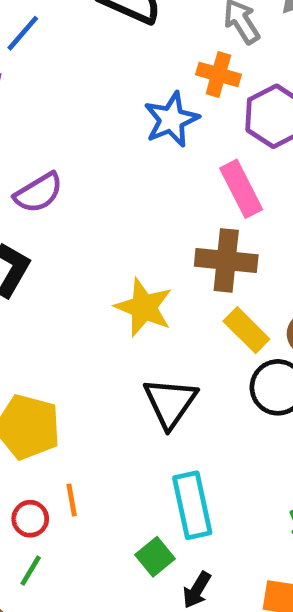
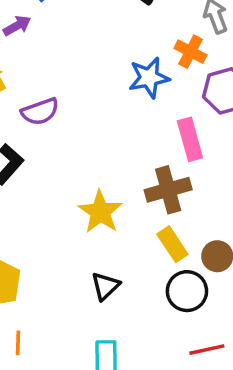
brown cross: (226, 260) -> (168, 190), turned -33
black triangle: (170, 403) -> (105, 286), size x0.7

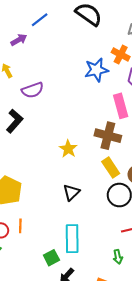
brown cross: (168, 190) -> (108, 136), turned 30
yellow star: (100, 212) -> (68, 149), size x0.7

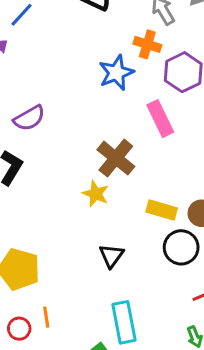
brown cross: (108, 136) -> (116, 158), moved, turned 35
yellow rectangle: (111, 168) -> (162, 210), turned -30

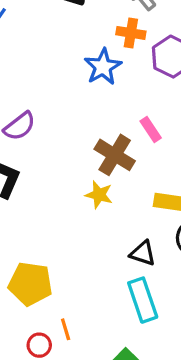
pink rectangle: (160, 119) -> (151, 130), moved, size x0.7
black triangle: (111, 256) -> (143, 253), moved, turned -40
cyan rectangle: (124, 322) -> (143, 300), moved

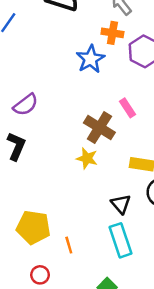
black triangle: (143, 253) -> (121, 204), turned 30
orange line: (66, 329) -> (69, 245), moved

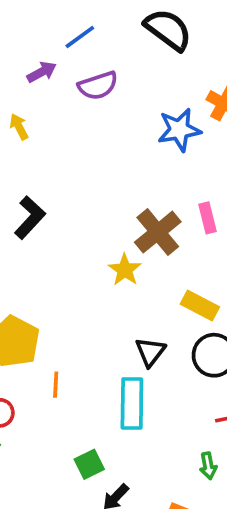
purple semicircle: (26, 105) -> (98, 86), moved

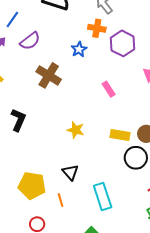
blue star: (179, 130) -> (79, 49), size x0.7
brown cross: (158, 232) -> (49, 75), moved
black triangle: (150, 352) -> (70, 172), moved

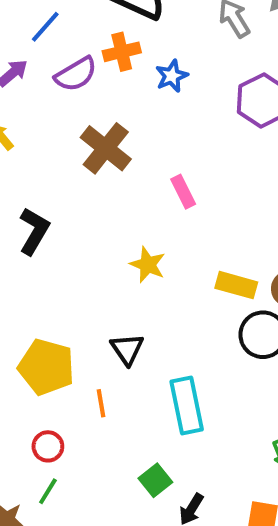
orange cross: (97, 28) -> (122, 52), moved, turned -30
blue star: (79, 49) -> (172, 76), moved
pink rectangle: (109, 89) -> (183, 192), moved

